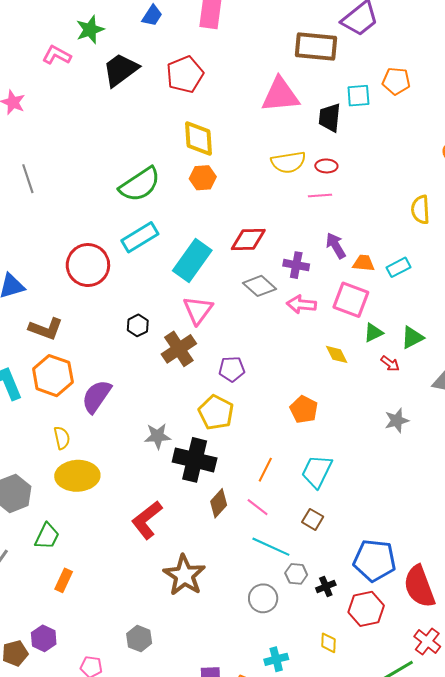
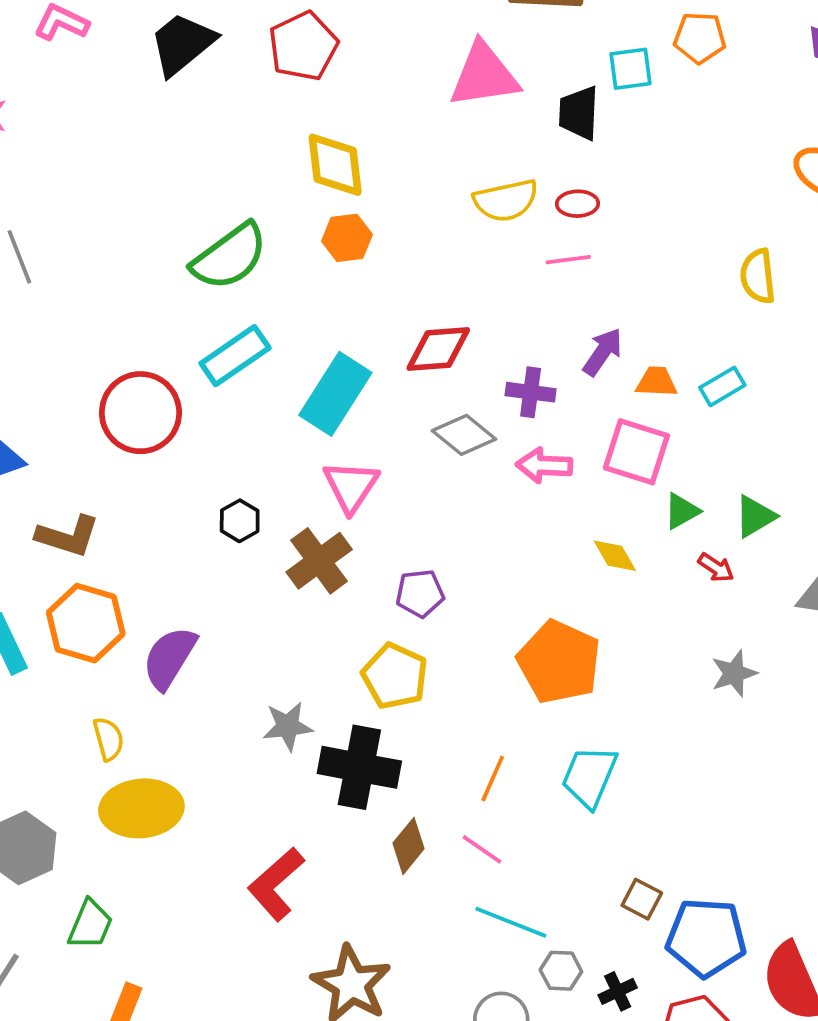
purple arrow: (336, 246) -> (603, 352), turned 68
orange pentagon: (304, 409) -> (559, 662), size x1.6
brown square: (313, 519) -> (642, 899), moved

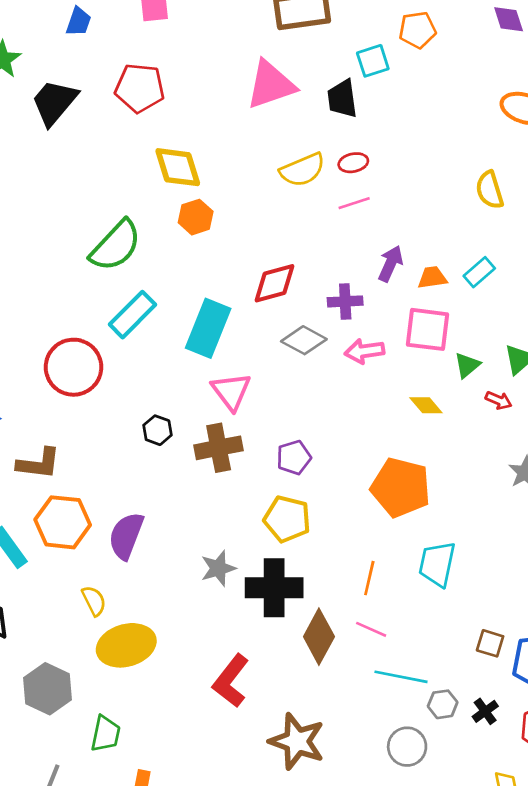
red pentagon: (303, 46) -> (140, 88), turned -30
brown cross: (319, 561) -> (219, 448), turned 36
brown diamond: (408, 846) -> (319, 637), size x1.4

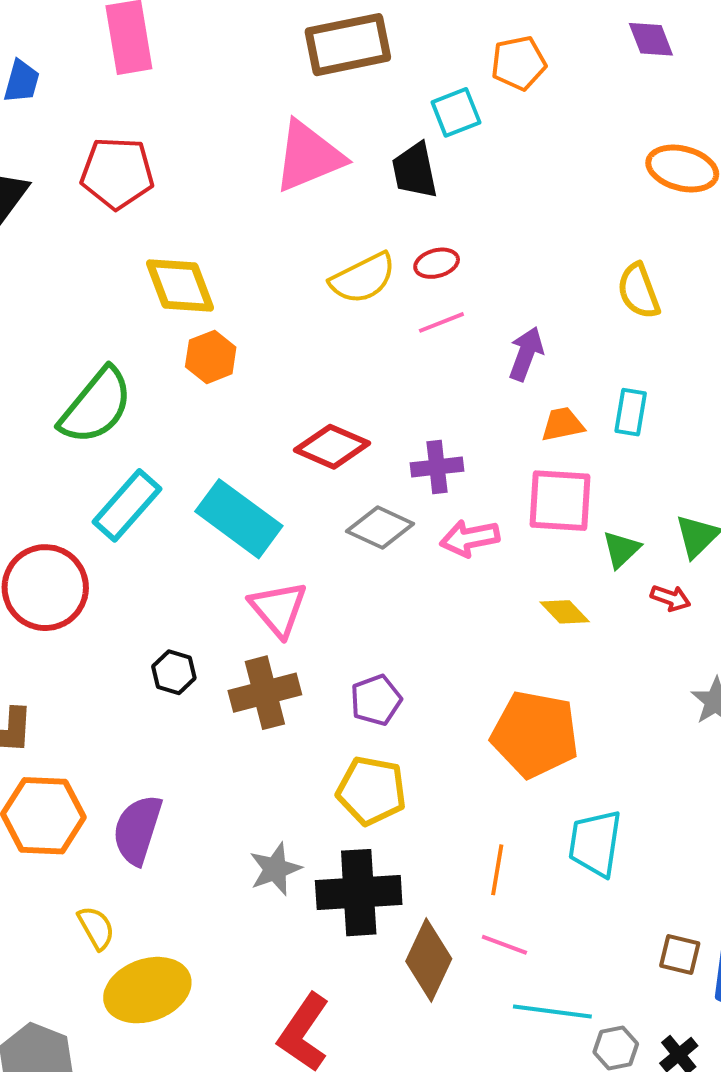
purple arrow: (391, 264) -> (526, 354), moved
cyan rectangle: (479, 272) -> (631, 412), turned -36
red diamond: (275, 283) -> (332, 447), turned 42
cyan rectangle: (208, 328) -> (239, 519), turned -72

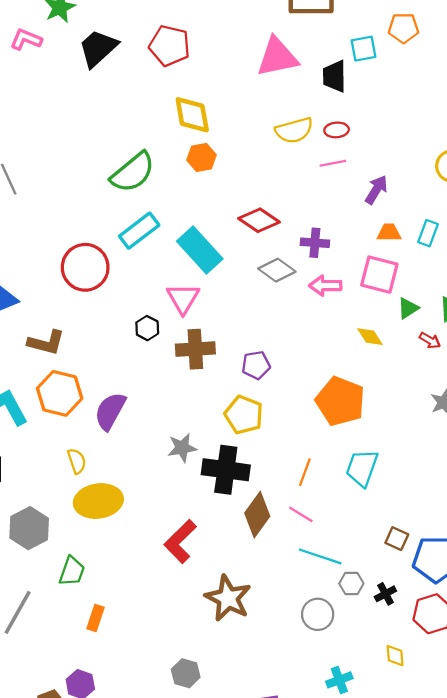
pink triangle: (278, 609) -> (183, 298), moved

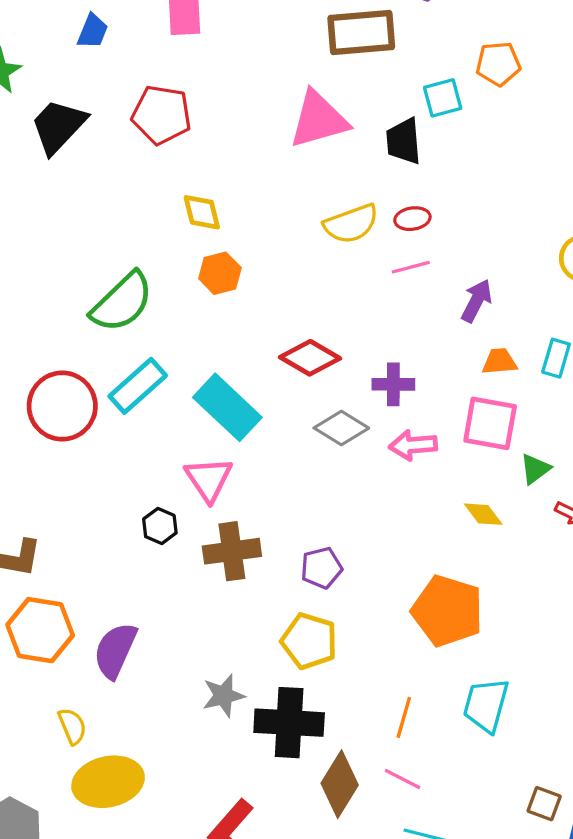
yellow diamond: (192, 115) -> (202, 212), size x0.7
red circle: (85, 267) -> (62, 406), moved

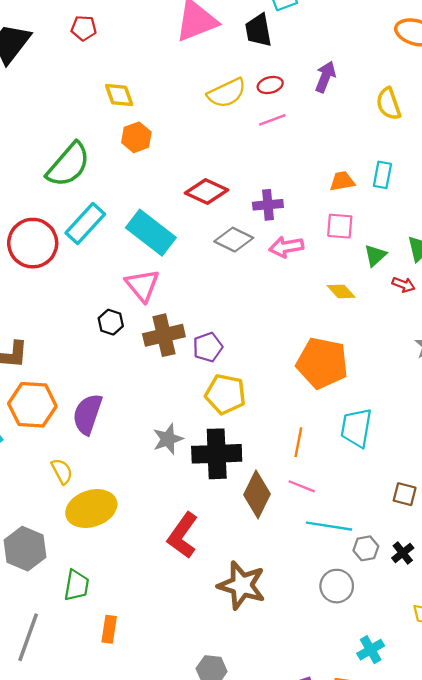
red pentagon: (162, 115) -> (84, 28), size x0.6
purple arrow: (477, 301) -> (325, 77), moved
pink square: (490, 423) -> (340, 226), size x0.7
purple pentagon: (321, 568) -> (208, 347), moved

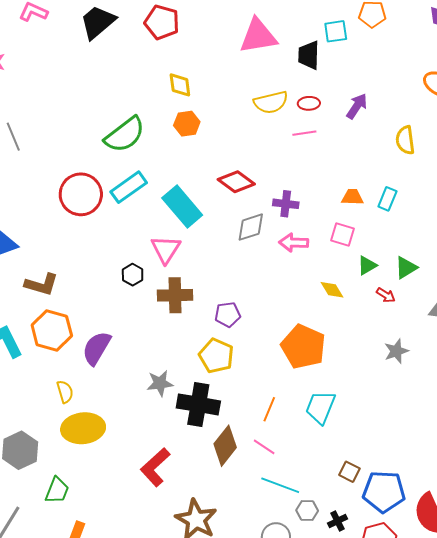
red pentagon: (84, 28) -> (162, 22), size x1.6
gray diamond: (234, 240) -> (251, 227), turned -56
purple pentagon: (208, 347) -> (228, 315), moved

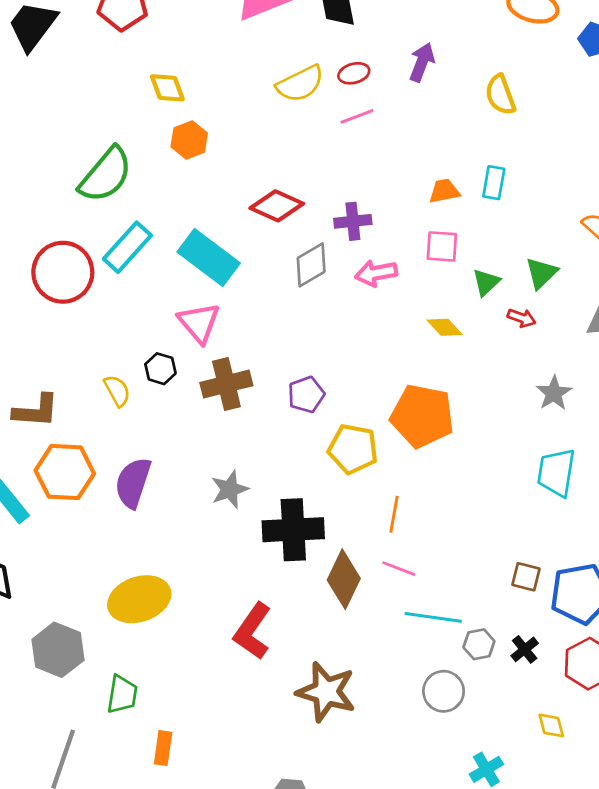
yellow pentagon: (216, 356) -> (353, 449), moved
gray star: (160, 383) -> (230, 489), moved
yellow semicircle: (65, 392) -> (117, 391), moved
cyan trapezoid: (321, 407) -> (556, 472), moved

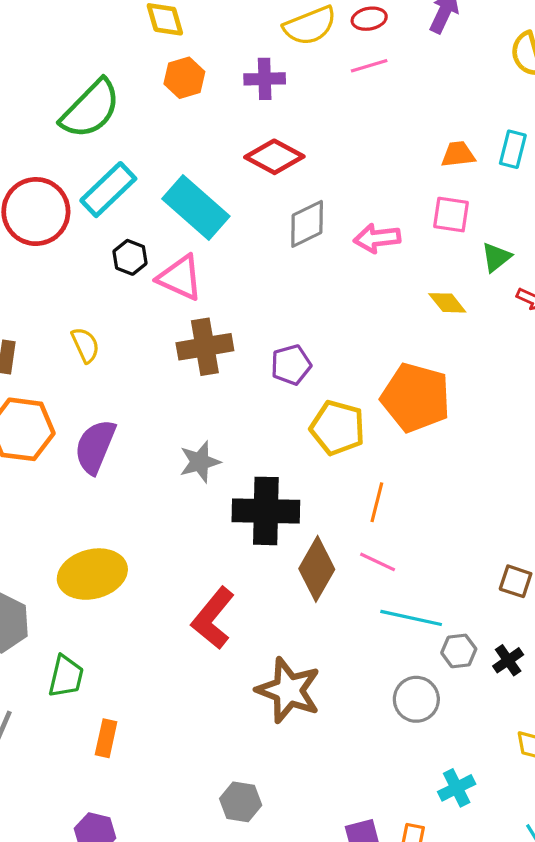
purple cross: (353, 221) -> (265, 79), moved
pink triangle: (199, 323) -> (180, 278), turned -30
black hexagon: (160, 369) -> (130, 257), moved

